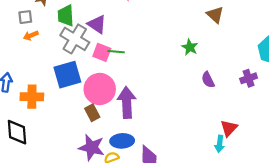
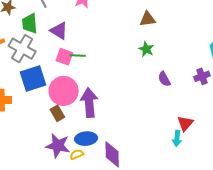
brown triangle: (215, 15) -> (148, 19), moved, turned -48
gray cross: (75, 39) -> (22, 49), moved

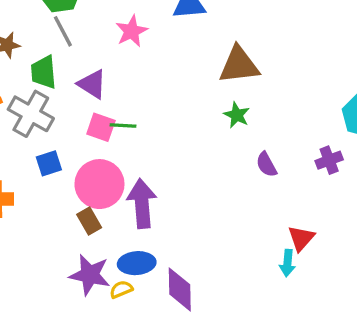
brown triangle: (148, 19) -> (239, 65), size x1.5
blue square: (33, 78) -> (49, 163), size x0.6

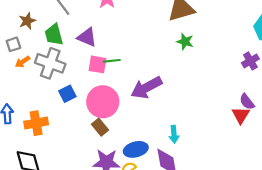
purple semicircle: (266, 165) -> (247, 102), moved
purple arrow: (142, 204) -> (146, 88), moved, turned -104
cyan arrow: (287, 263) -> (174, 134), moved

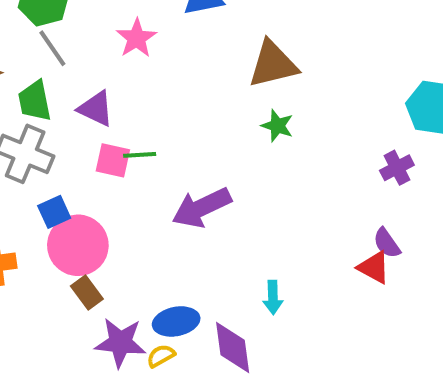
pink circle: (103, 102) -> (78, 245), moved
red triangle: (241, 115) -> (374, 267), turned -36
brown rectangle: (100, 127) -> (87, 293), moved
cyan arrow: (174, 134) -> (273, 297), moved

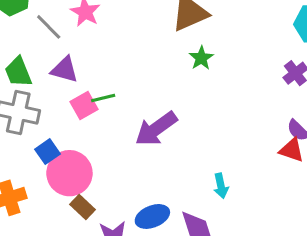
gray line: (52, 48) -> (49, 27), moved
green star: (277, 126) -> (201, 58), turned 30
pink square: (113, 160) -> (84, 106), turned -32

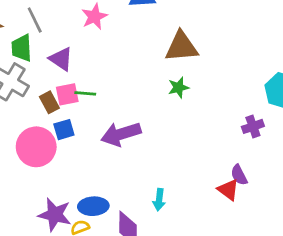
gray line: (49, 27) -> (35, 20), moved
blue square: (48, 152) -> (64, 130), moved
brown rectangle: (82, 207) -> (49, 102), moved

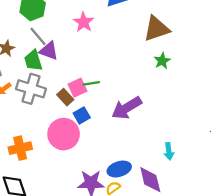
purple triangle: (61, 59) -> (49, 51), moved

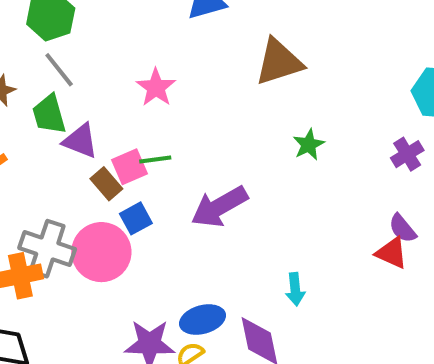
pink star: (84, 22) -> (156, 87), moved
purple triangle: (49, 51) -> (80, 141), moved
green star: (162, 61) -> (309, 145), moved
gray cross: (31, 89) -> (47, 249), moved

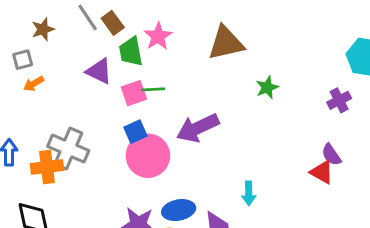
brown triangle: (279, 62) -> (226, 43), moved
green trapezoid: (49, 114) -> (131, 52), moved
brown rectangle: (106, 184) -> (113, 23), moved
pink circle: (101, 252) -> (148, 156), moved

